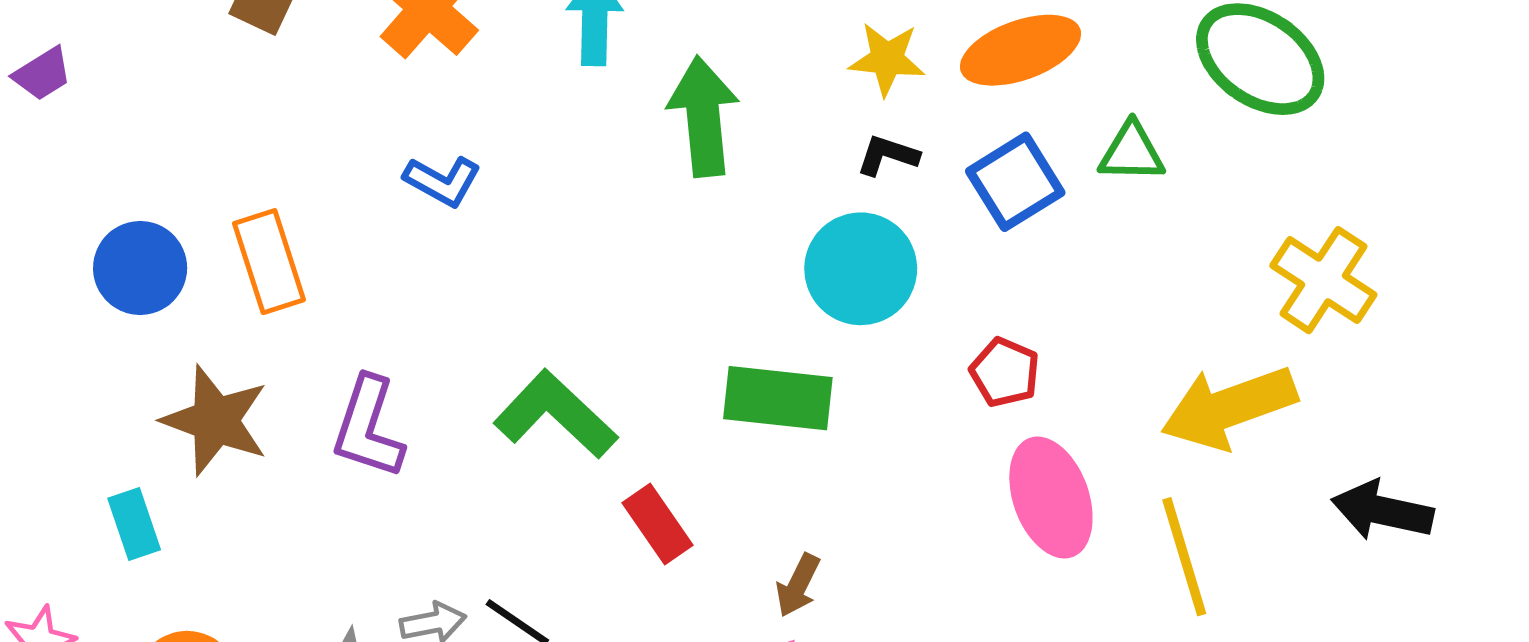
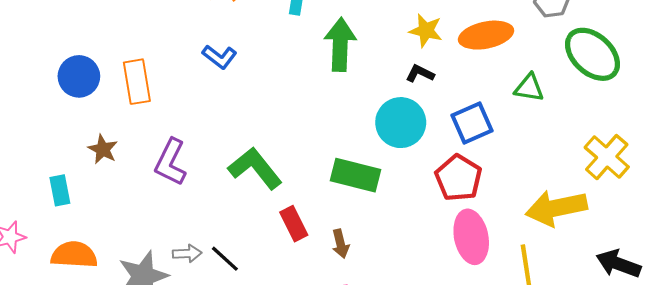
blue square: (1015, 182) -> (472, 123), moved
red pentagon: (1005, 372) -> (459, 178), size x1.5
brown star: (215, 421) -> (103, 149), size x0.6
brown arrow: (798, 585) -> (340, 244), moved, turned -48

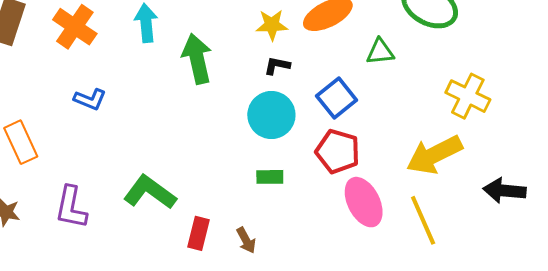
green rectangle: (356, 175) -> (270, 177), moved, size x0.6
red rectangle: (294, 224) -> (198, 233), turned 56

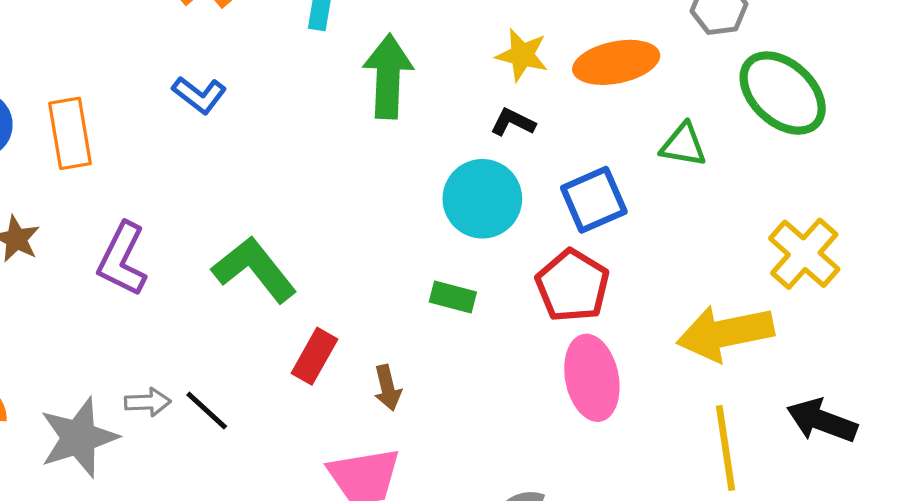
yellow line: (423, 220) -> (725, 448), moved

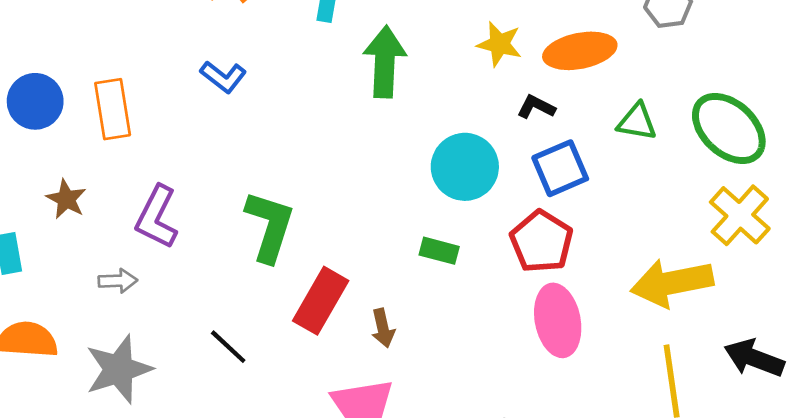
green ellipse: (783, 93) -> (729, 128), moved
black L-shape: (513, 122) -> (536, 107), moved
green L-shape: (254, 269) -> (270, 226), turned 56
red rectangle: (315, 356) -> (321, 301), size x1.4
gray arrow: (148, 402) -> (118, 281), moved

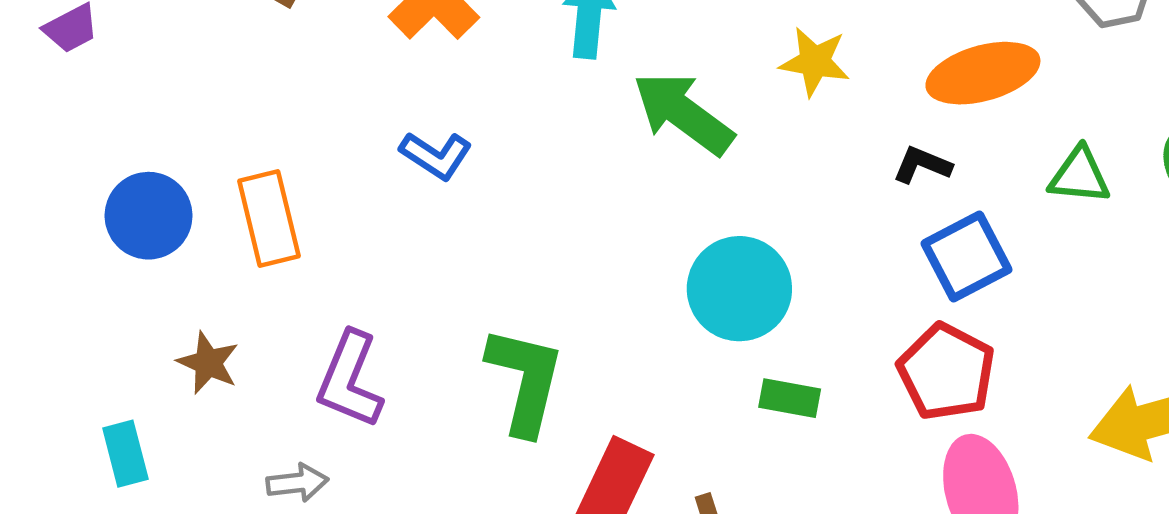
yellow star: (499, 44) -> (815, 62), moved
green arrow: (385, 62) -> (683, 113), turned -52
cyan circle: (465, 167) -> (739, 289), moved

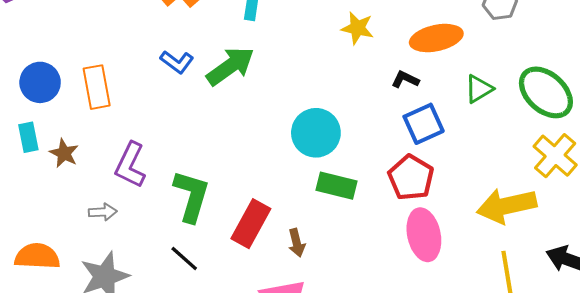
green arrow: (683, 113) -> (230, 66), moved, turned 105
green triangle: (1079, 176) -> (479, 89), turned -40
green L-shape: (525, 380) -> (191, 196), moved
green rectangle: (790, 398) -> (337, 186), size x1.4
cyan rectangle: (125, 454) -> (28, 137), moved

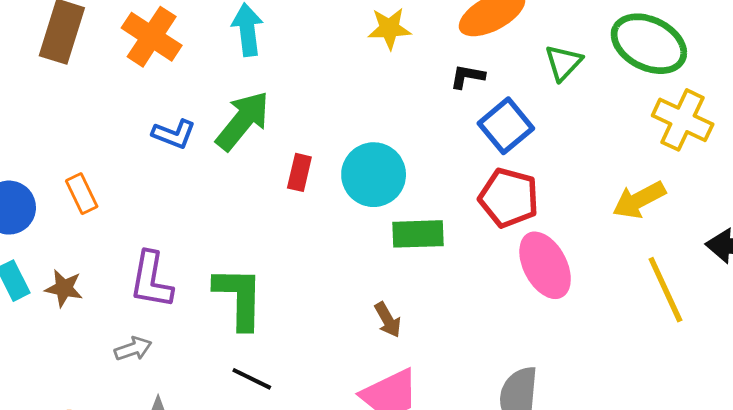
orange rectangle: (97, 87) -> (82, 194), size x0.7
yellow arrow: (507, 206) -> (639, 200), size x0.7
red rectangle: (251, 224) -> (299, 172), moved, size x0.6

